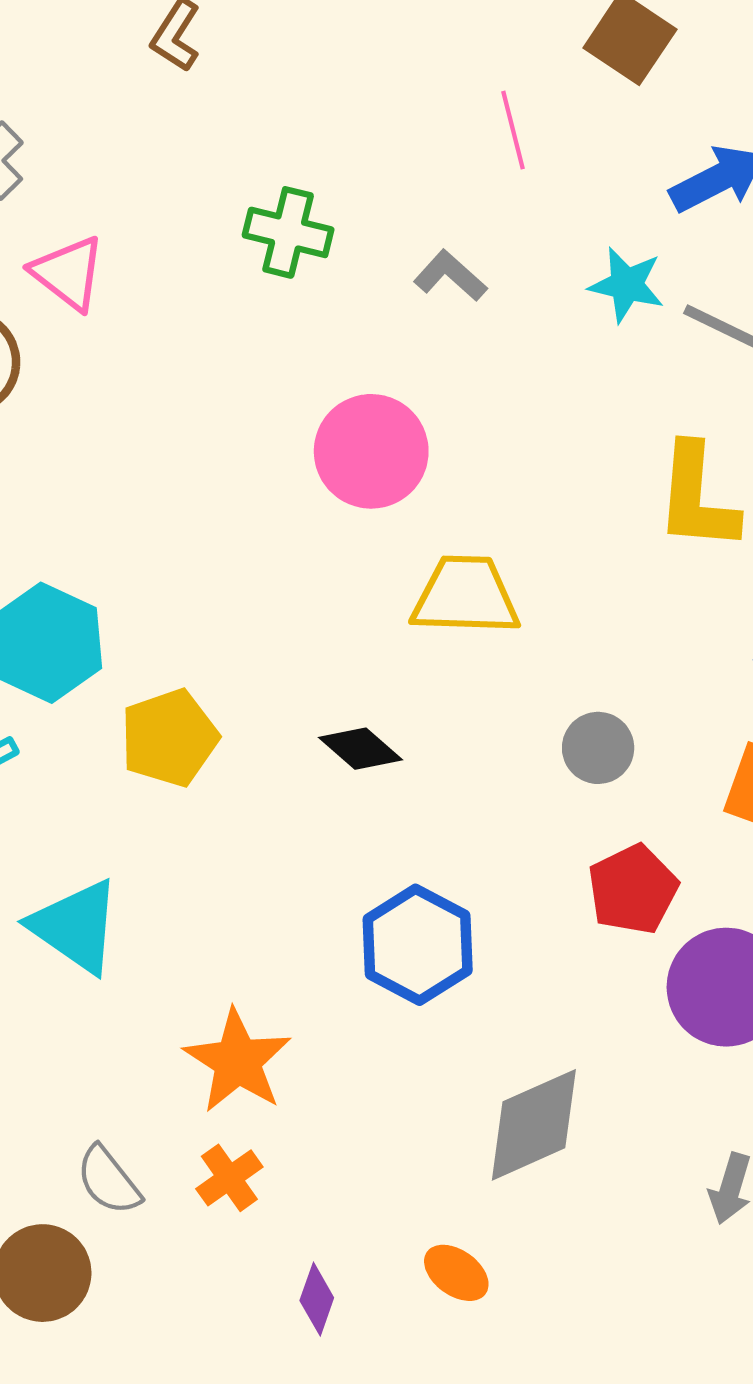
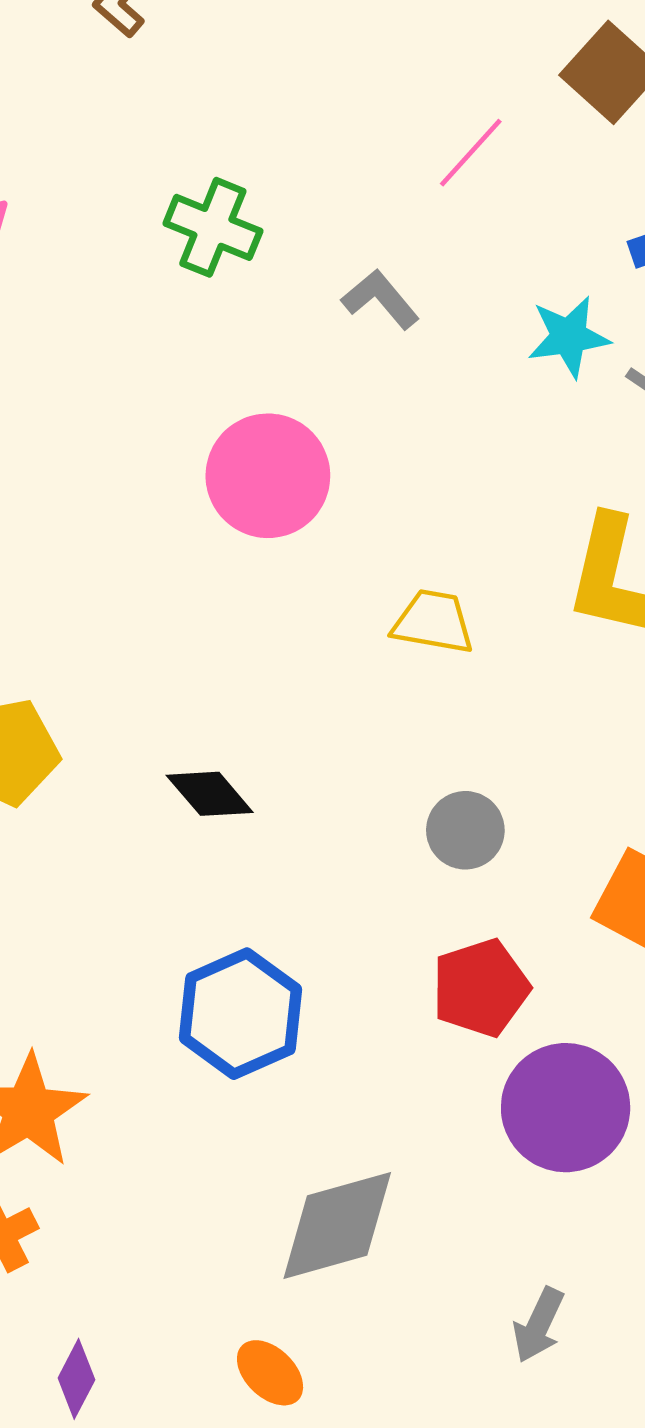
pink line: (513, 130) -> (471, 153), turned 48
cyan star: (627, 285) -> (569, 337), turned -30
yellow trapezoid: (465, 596) -> (433, 622), moved, size x0.7
orange ellipse: (456, 1273) -> (270, 1373), moved

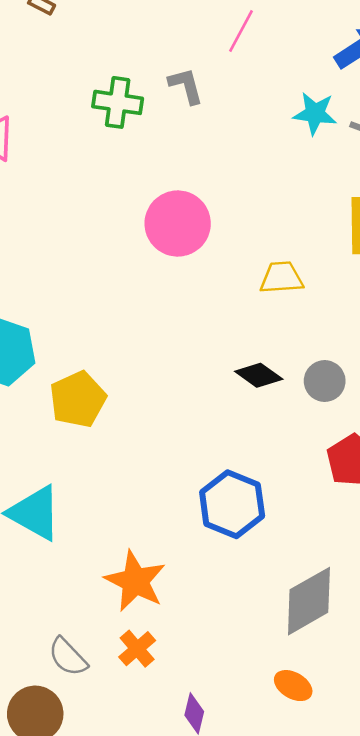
gray L-shape: (380, 299) -> (186, 86), moved, turned 39
cyan star: (569, 337) -> (315, 113), turned 30
black diamond: (210, 794) -> (259, 375), moved

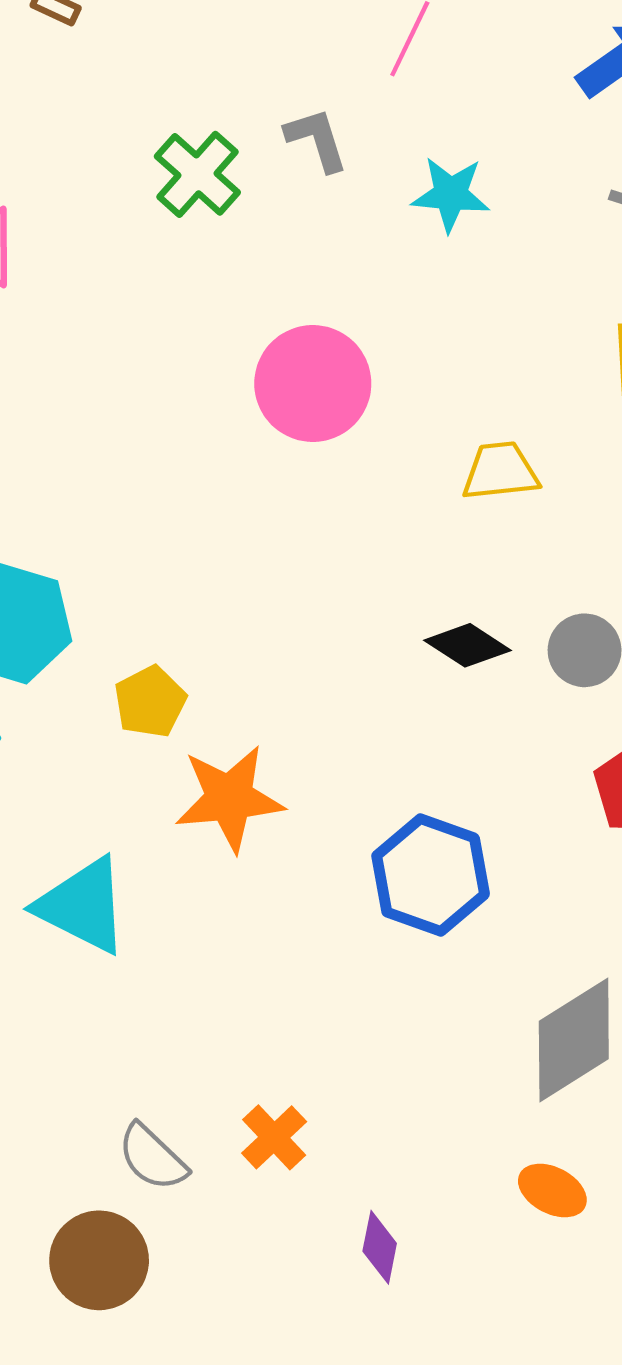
green cross: (118, 102) -> (197, 174), turned 36
cyan star: (315, 113) -> (451, 194), moved
yellow pentagon: (78, 399) -> (150, 702), size x0.7
orange star: (135, 581) -> (229, 798), moved, turned -30

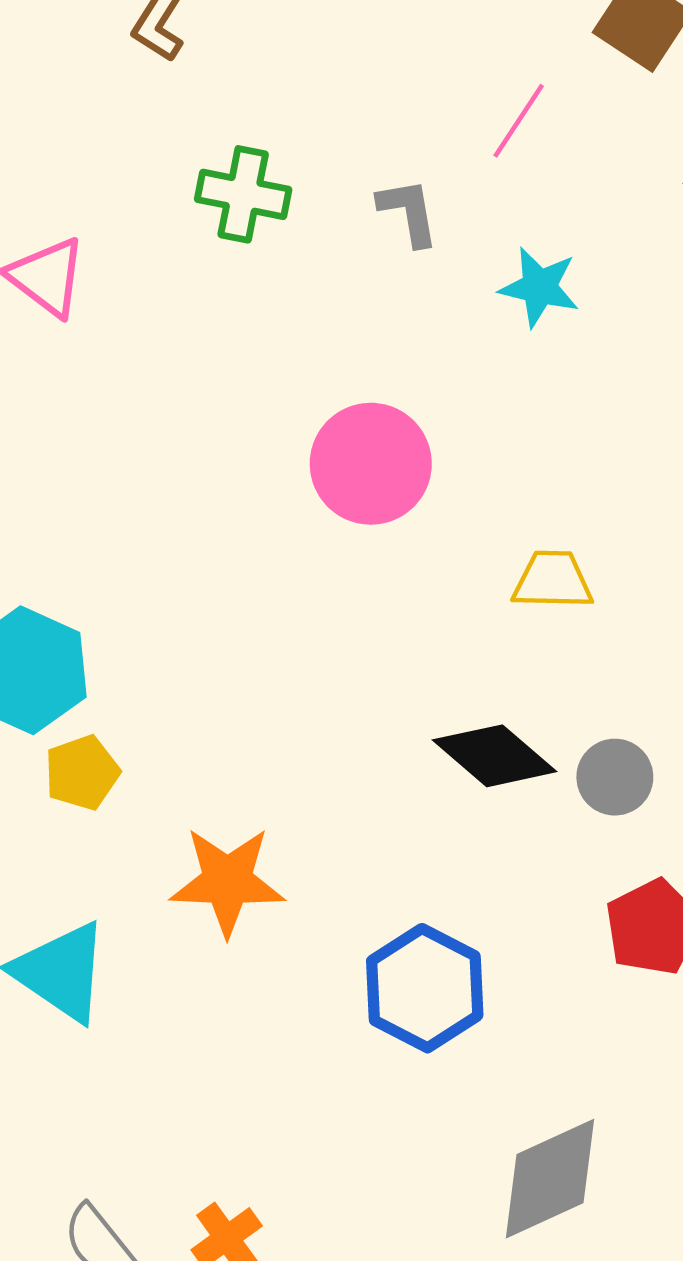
green cross: (197, 174) -> (243, 194), moved, turned -38
black diamond: (468, 645) -> (495, 756), size x1.4
yellow pentagon: (150, 702) -> (82, 773), moved

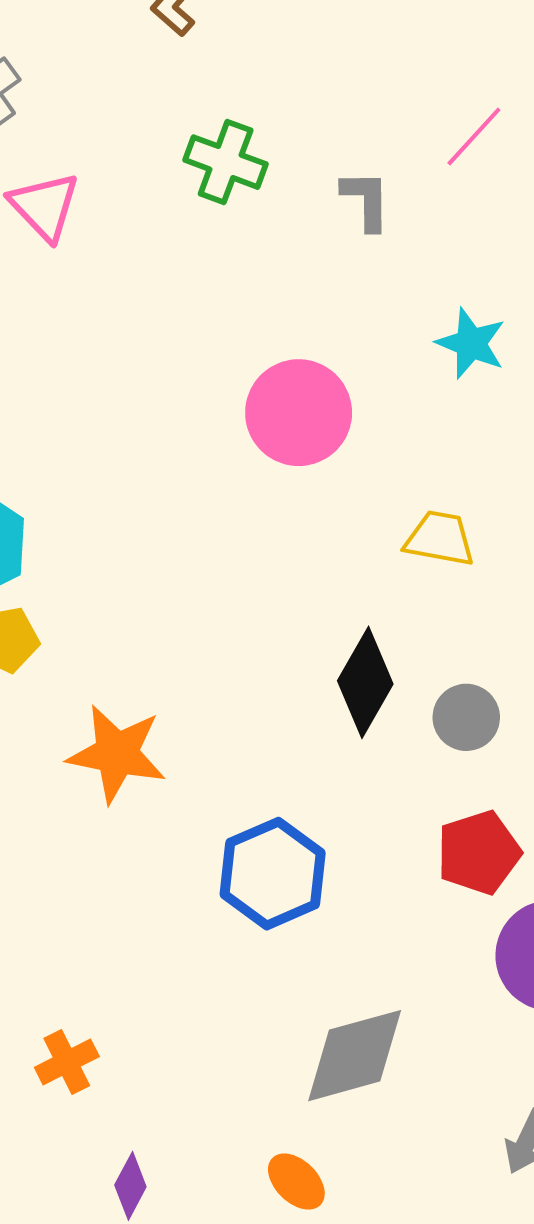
cyan star: (539, 287) -> (471, 343), moved
black diamond: (495, 756) -> (365, 682), turned 70

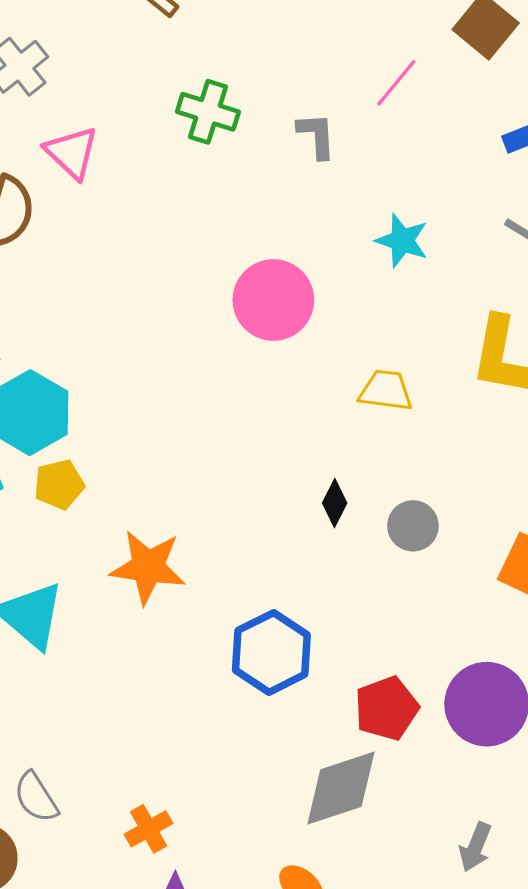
black diamond: (365, 682) -> (335, 503), size x0.6
red pentagon: (479, 852) -> (386, 708), moved
orange cross: (67, 1062) -> (149, 829), moved

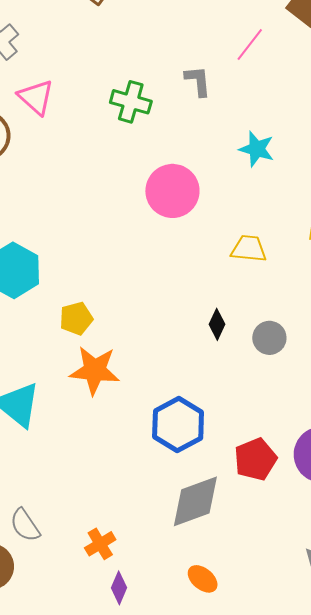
green cross: (208, 112) -> (131, 102), moved
yellow pentagon: (59, 484) -> (76, 318), moved
gray diamond: (341, 788) -> (195, 501), moved

